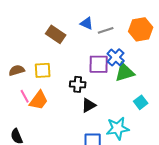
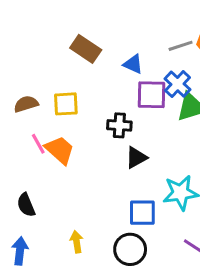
blue triangle: (87, 23) -> (133, 64), moved
gray line: (106, 30) -> (181, 46), moved
orange trapezoid: (39, 100) -> (60, 150), turned -85

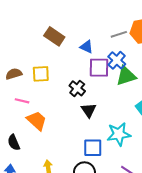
black cross: (119, 125) -> (77, 88), turned 35
pink line: (38, 144) -> (22, 101), turned -48
orange trapezoid: (60, 150) -> (37, 121), moved
black triangle: (136, 158) -> (89, 110), turned -35

